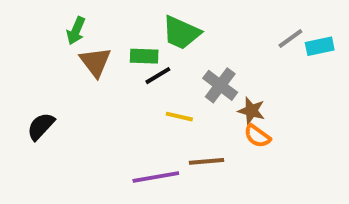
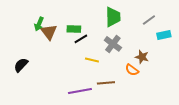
green arrow: (76, 31) -> (39, 24), moved
green trapezoid: (181, 33) -> (113, 17), moved, turned -115
cyan rectangle: (320, 46) -> (164, 35), moved
brown star: (251, 111) -> (142, 57), moved

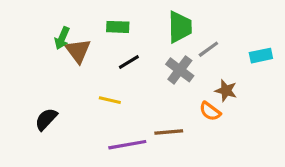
gray line: (149, 20) -> (208, 49), moved
green rectangle: (74, 29) -> (118, 27), moved
yellow line: (92, 60) -> (110, 100), moved
black semicircle: (21, 65) -> (46, 119), moved

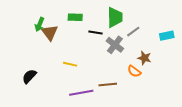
black line: (129, 62) -> (96, 33), moved, turned 40

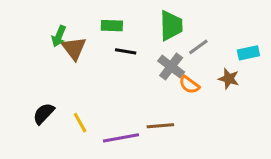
black line: (96, 33) -> (126, 51), moved
brown star: (144, 58) -> (229, 79), moved
yellow line: (70, 64) -> (80, 123), moved, turned 48
orange semicircle: (134, 71) -> (189, 85), moved

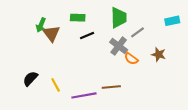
black line: (126, 51) -> (87, 36), turned -32
cyan rectangle: (248, 53) -> (172, 21), moved

